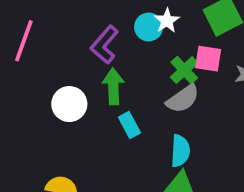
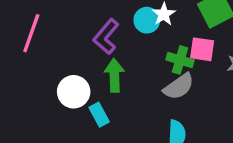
green cross: (184, 70) -> (180, 60), turned -30
cyan rectangle: (129, 125) -> (99, 115), moved

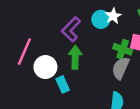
pink line: (31, 33) -> (24, 52), moved
gray semicircle: (179, 87) -> (121, 68), turned 145

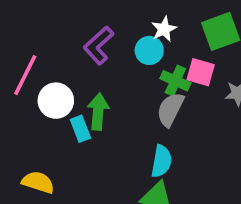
cyan circle: (101, 19) -> (149, 50), moved
green arrow: (75, 57) -> (98, 112), moved

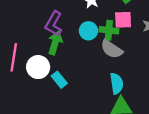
cyan circle: (149, 50) -> (88, 31), moved
gray semicircle: (170, 109) -> (112, 49), turned -65
green arrow: (98, 112) -> (55, 43), moved, turned 30

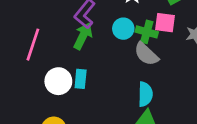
white circle: (38, 67) -> (58, 81), moved
cyan rectangle: (59, 80) -> (81, 79), turned 35

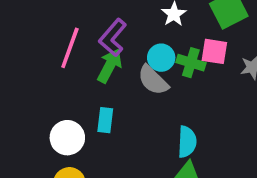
pink line: (33, 45) -> (70, 48), moved
gray semicircle: (146, 54) -> (153, 80), moved
white circle: (58, 81) -> (67, 138), moved

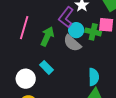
purple L-shape: (113, 38) -> (66, 17), moved
cyan rectangle: (105, 120) -> (47, 67), turned -48

